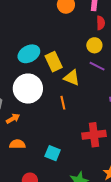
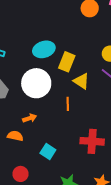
yellow rectangle: (54, 62) -> (67, 62), turned 36
orange arrow: (13, 119) -> (30, 118), moved

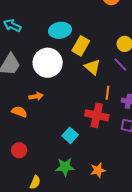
orange line: (68, 104) -> (108, 93), moved
red cross: (92, 141) -> (97, 115), moved
cyan square: (48, 151) -> (70, 135), moved

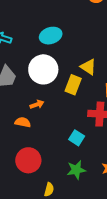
yellow rectangle: (81, 46) -> (73, 85), moved
red circle: (19, 150) -> (28, 160), size x1.6

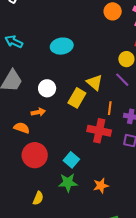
white circle: (43, 69) -> (47, 88), moved, size x0.6
cyan square: (77, 138) -> (71, 160), moved
red circle: (28, 160) -> (35, 155), moved

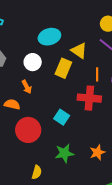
cyan ellipse: (62, 46) -> (49, 37), moved
orange arrow: (38, 112) -> (27, 87), turned 80
cyan square: (71, 160) -> (62, 117), moved

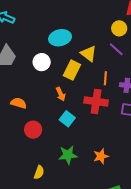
orange arrow: (27, 87) -> (61, 94), moved
red circle: (28, 130) -> (33, 130), size x0.7

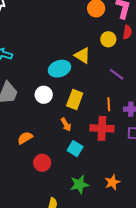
yellow circle: (119, 28) -> (108, 39), moved
yellow triangle: (89, 54) -> (82, 55), moved
orange semicircle: (19, 103) -> (25, 138), turned -42

